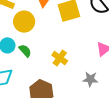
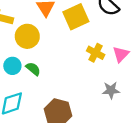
yellow cross: (60, 58) -> (96, 53), moved

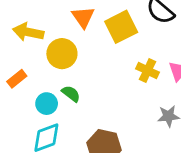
cyan circle: (12, 66) -> (47, 104), moved

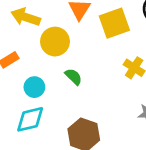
green semicircle: (71, 94) -> (74, 77), moved

